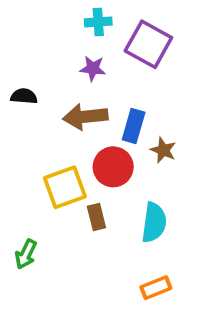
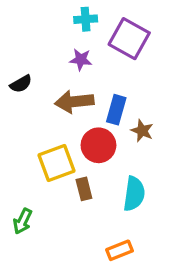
black semicircle: (24, 96) -> (21, 84), turned 145
orange rectangle: (156, 288) -> (119, 250), moved

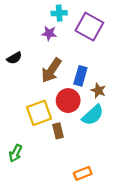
purple star: (81, 60) -> (49, 33), moved
brown arrow: (74, 102) -> (51, 70), turned -50
cyan semicircle: (134, 194) -> (93, 115), moved, turned 40

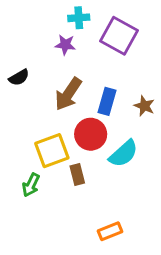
brown star: (98, 90) -> (144, 106), moved
green arrow: (15, 153) -> (31, 185), moved

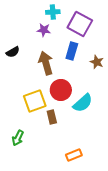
brown arrow: (68, 94) -> (46, 63), turned 130
blue rectangle: (107, 101) -> (72, 51), moved
brown star: (144, 106) -> (97, 62), moved
green arrow: (31, 185) -> (18, 138), moved

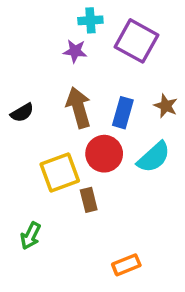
blue rectangle: (72, 51) -> (123, 113), moved
black semicircle: (13, 52) -> (22, 113), moved
cyan semicircle: (83, 103) -> (154, 157), moved

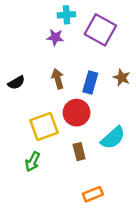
brown arrow: (78, 108) -> (58, 79), size x0.7
cyan semicircle: (154, 157) -> (113, 138), moved
brown rectangle: (89, 200) -> (79, 152), moved
green arrow: (31, 236) -> (33, 162), moved

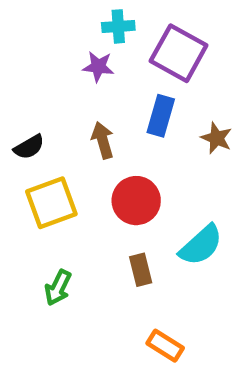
blue rectangle: (90, 83) -> (161, 116), moved
yellow square: (44, 126) -> (51, 203), moved
orange rectangle: (93, 194) -> (165, 346), turned 54

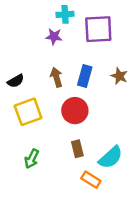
purple square: (179, 53) -> (98, 29), turned -32
blue rectangle: (161, 116) -> (85, 76), moved
cyan semicircle: (201, 245) -> (111, 157), moved
orange rectangle: (165, 346) -> (91, 180), moved

